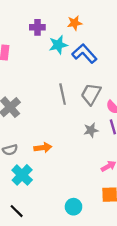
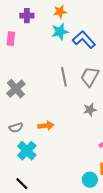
orange star: (75, 23) -> (60, 12), moved
purple cross: (37, 27) -> (27, 16), moved
cyan circle: (73, 207) -> (90, 180), moved

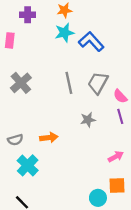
gray cross: (16, 89) -> (21, 83), moved
gray star: (90, 110) -> (88, 120), moved

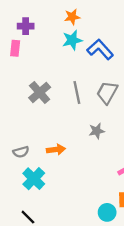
purple cross: (28, 15) -> (26, 26), moved
gray cross: (21, 83) -> (40, 93), moved

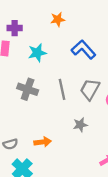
cyan star: (72, 40) -> (37, 53), moved
gray cross: (40, 93) -> (28, 89), turned -30

